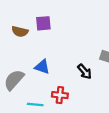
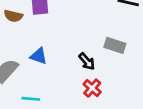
red cross: (60, 95) -> (92, 88), moved, turned 35

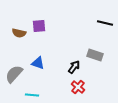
black arrow: (87, 61) -> (74, 67), turned -104

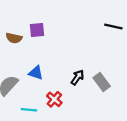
gray rectangle: (95, 55) -> (102, 82), moved, turned 35
red cross: (78, 87) -> (54, 99), moved

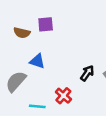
blue triangle: (36, 73) -> (37, 61), moved

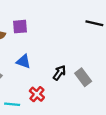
blue triangle: (37, 61) -> (23, 61), moved

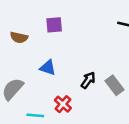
purple square: (20, 27) -> (54, 25), moved

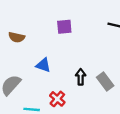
purple square: (54, 25) -> (64, 27), moved
black arrow: (88, 80) -> (81, 77), turned -35

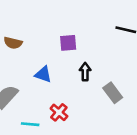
purple square: (64, 27) -> (68, 43), moved
black arrow: (81, 77) -> (85, 72), moved

